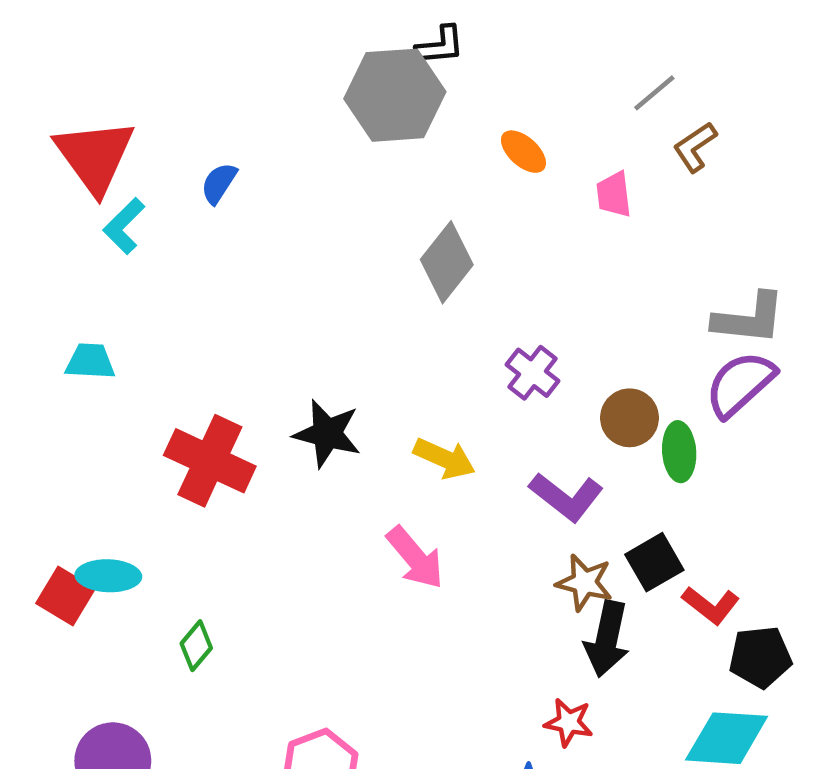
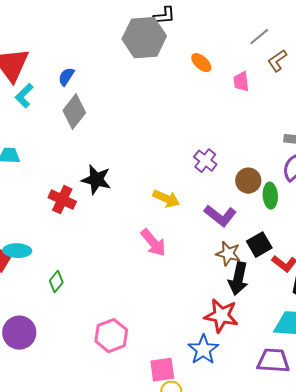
gray diamond: (447, 262) -> (74, 112), moved
black star: (327, 434) -> (96, 180), moved
red cross: (210, 461) -> (62, 200), size x0.7
red star: (569, 722) -> (221, 316), size x1.6

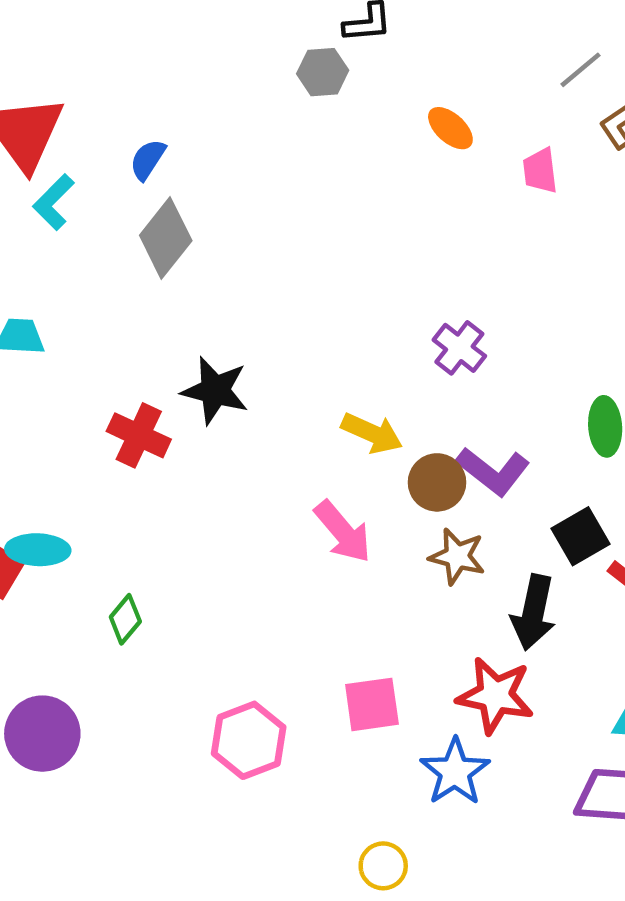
gray hexagon: (144, 38) -> (323, 72), size x0.5
brown circle: (248, 181) -> (437, 482), moved
brown star: (228, 254) -> (457, 556), moved
pink square: (162, 370) -> (372, 704), moved

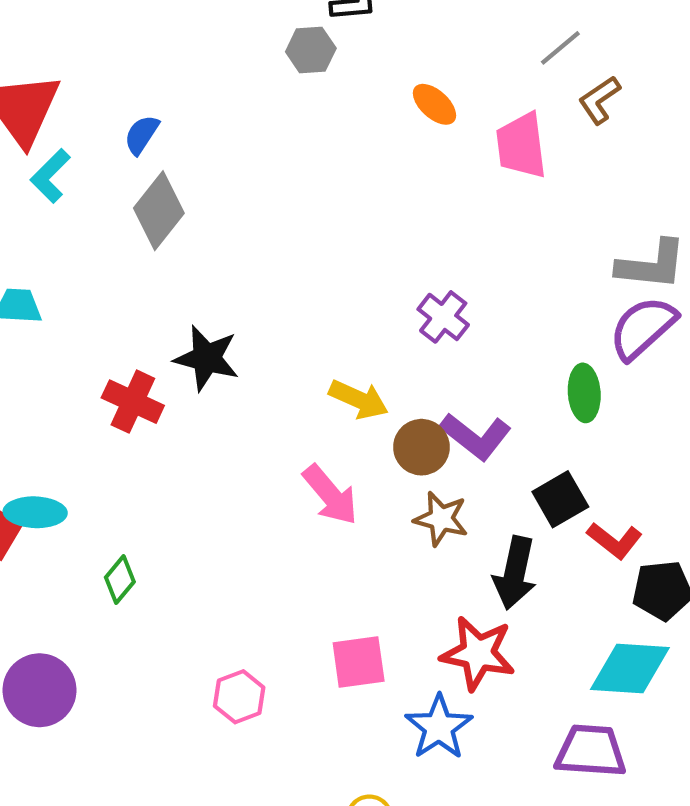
pink trapezoid: (540, 171) -> (521, 146), size x1.5
pink hexagon: (249, 740) -> (239, 697), size x0.7

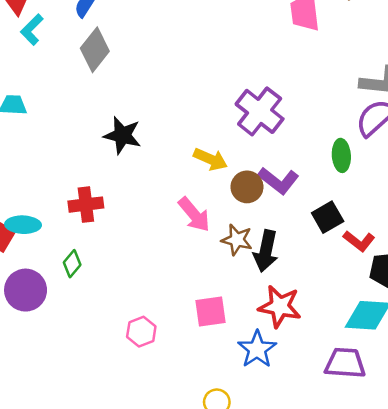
purple cross: (443, 317) -> (260, 111), size x1.6
red cross: (133, 402) -> (86, 205), moved, turned -32
brown star: (441, 519) -> (237, 240), moved
black arrow: (515, 573) -> (266, 251), moved
purple circle: (40, 690) -> (26, 290), moved

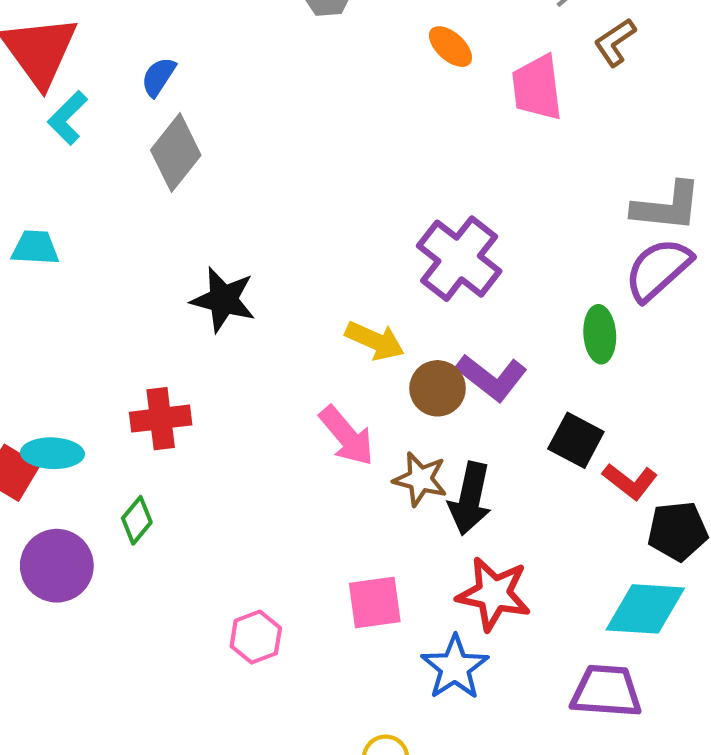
black square: (328, 217) -> (576, 440), turned -32

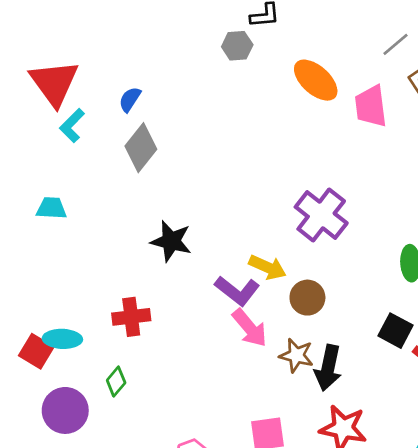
orange ellipse: (450, 47) -> (316, 80), size x1.6
purple L-shape: (492, 378) -> (237, 291), moved

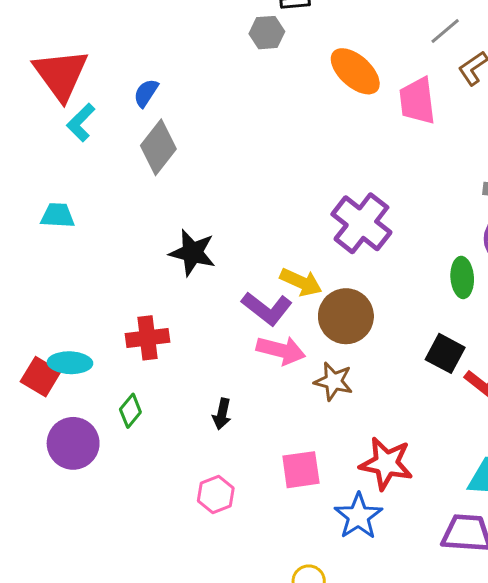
brown circle: (307, 298) -> (346, 316), size x1.4
pink arrow: (250, 328) -> (281, 350), turned -36
black arrow: (328, 368) -> (222, 414), moved, size x0.6

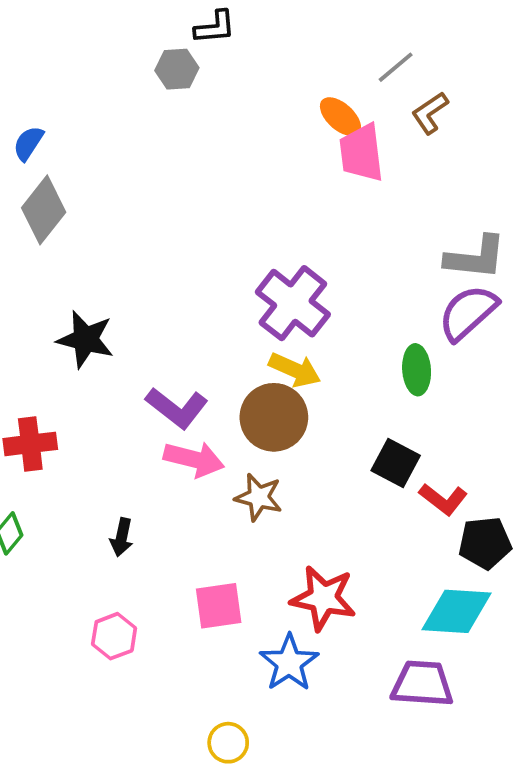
orange ellipse: (355, 71) -> (340, 117), moved, size x0.7
yellow arrow: (301, 282) -> (295, 370), moved

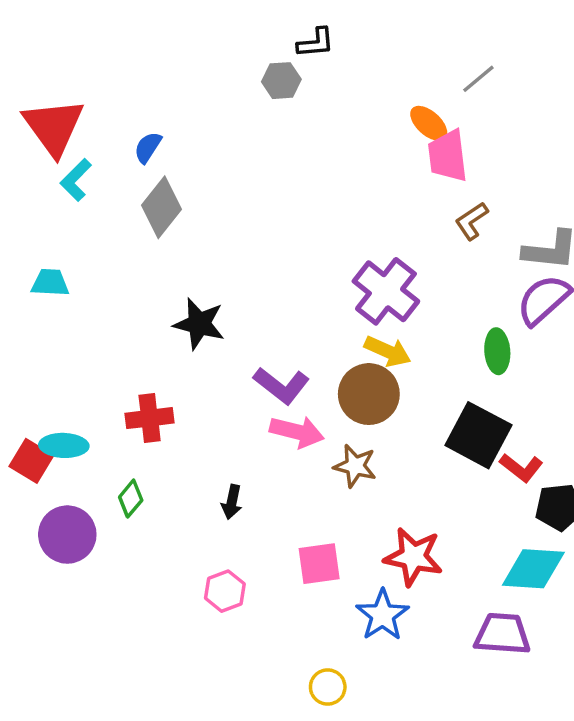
brown L-shape: (430, 113) -> (472, 221), moved
black square: (396, 463) -> (478, 435), size x1.5

